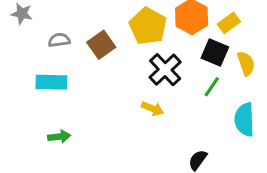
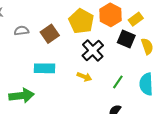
cyan rectangle: (51, 82) -> (45, 68), moved
green line: (212, 87) -> (118, 82), moved
green arrow: (59, 137) -> (21, 96), size x1.6

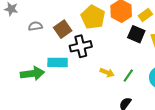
black cross: (93, 51) -> (81, 46), moved, turned 30
yellow arrow: (84, 77) -> (107, 73), moved
green arrow: (21, 96) -> (32, 74), moved

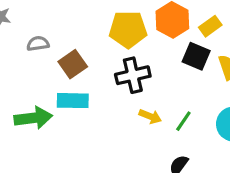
yellow pentagon: (93, 17) -> (128, 29), turned -30
brown square: (63, 29) -> (73, 64), moved
black cross: (81, 46) -> (133, 75), moved

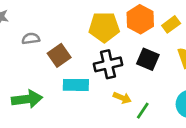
black square: (196, 56) -> (148, 59), moved
cyan rectangle: (73, 101) -> (76, 85), moved
green line: (183, 121) -> (143, 111), moved

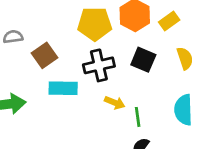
green line: (143, 111) -> (138, 117), turned -42

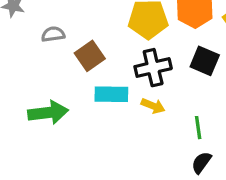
yellow arrow: (115, 103) -> (153, 106), moved

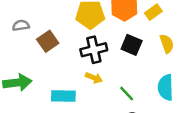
cyan rectangle: (111, 94) -> (63, 96), moved
green line: (198, 128) -> (127, 94), turned -35

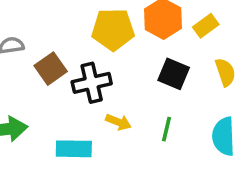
black cross: (94, 50) -> (92, 83), moved
green line: (127, 94) -> (167, 129), moved, turned 56

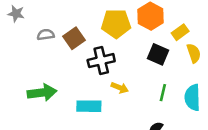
yellow rectangle: (206, 26) -> (180, 32), moved
brown square: (51, 69) -> (74, 38), moved
green line: (167, 129) -> (163, 93), moved

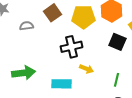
brown square: (74, 38) -> (52, 13), moved
green line: (163, 93) -> (116, 80), moved

